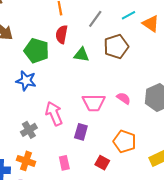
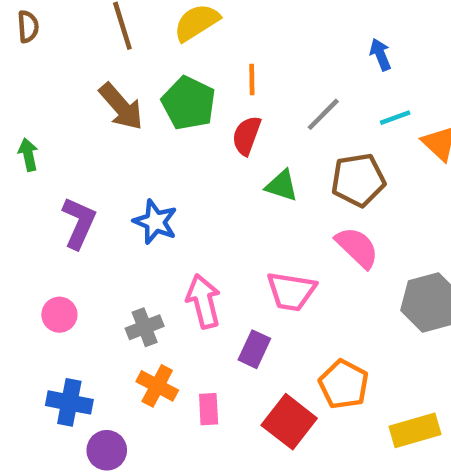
green pentagon: (37, 51) -> (189, 103), moved
pink semicircle: (124, 98) -> (357, 247), moved, size x1.5
orange cross: (26, 161) -> (157, 386), moved
red square: (102, 163) -> (289, 422), size x1.6

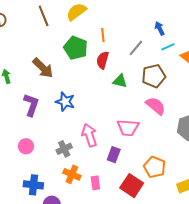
blue arrow: (380, 55) -> (160, 28), moved
brown arrow: (121, 107) -> (43, 68), moved

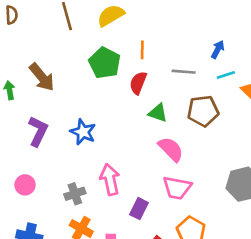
blue arrow: (160, 28) -> (218, 49), turned 48
gray line: (136, 48) -> (184, 72), turned 48
brown arrow: (43, 68) -> (42, 77), moved
pink semicircle: (156, 106) -> (171, 149), moved
pink trapezoid: (128, 128) -> (177, 188), moved

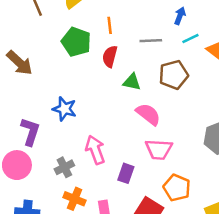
purple L-shape: (38, 131) -> (30, 132), moved
pink circle: (25, 185) -> (17, 165), size x1.5

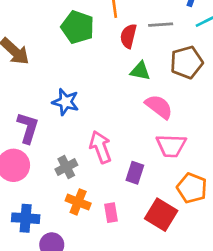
red semicircle: (110, 56) -> (128, 36), moved

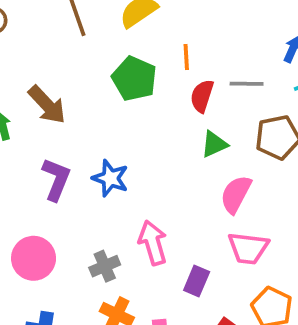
green triangle: (140, 71) -> (214, 144), turned -40
pink semicircle: (159, 107) -> (236, 194), turned -104
purple L-shape: (28, 128) -> (56, 179), moved

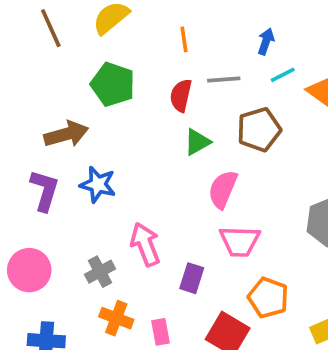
orange line: (186, 57) -> (184, 39), moved
brown arrow: (47, 105) -> (66, 134), moved, turned -57

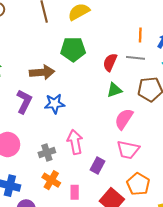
orange line: (184, 39) -> (140, 35), moved
green pentagon: (113, 84) -> (73, 49), turned -30
blue star: (98, 185) -> (55, 104), turned -30

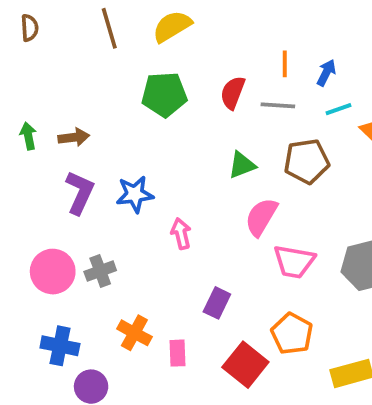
red semicircle: (110, 62) -> (233, 93), moved
brown arrow: (42, 72) -> (74, 137), moved, size x0.7
pink arrow: (75, 142) -> (181, 234), moved, size x0.7
pink trapezoid: (128, 150) -> (294, 262), moved
gray cross: (47, 153) -> (100, 271), moved

